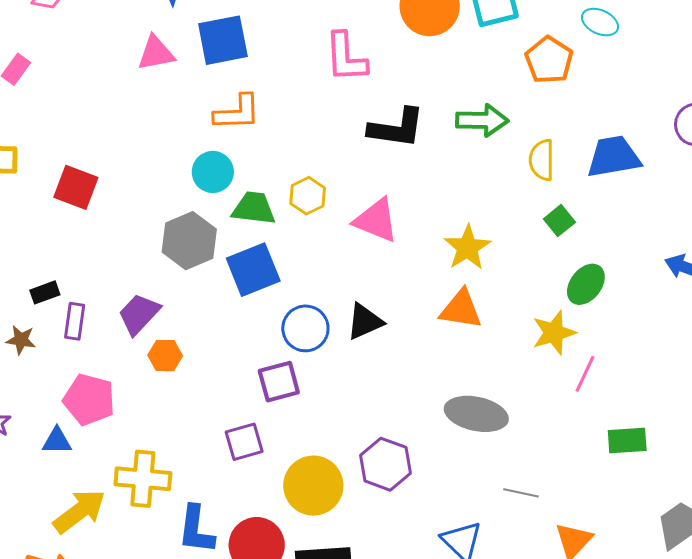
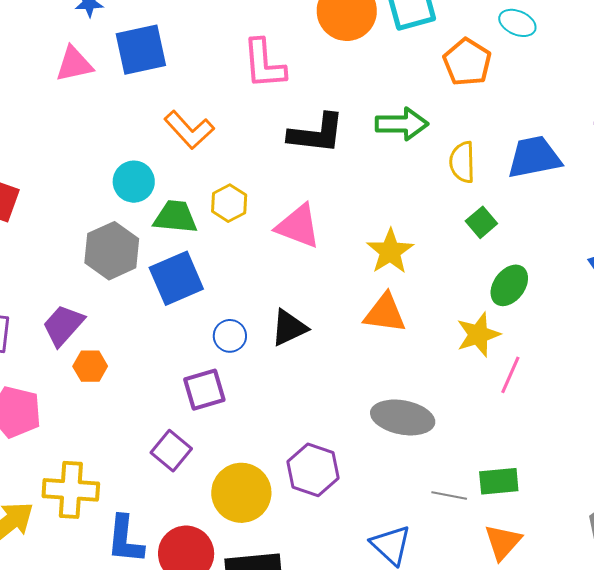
orange L-shape: (237, 113) -> (189, 130), moved, turned 51
blue circle: (305, 328) -> (230, 336), size x0.7
green rectangle: (627, 440) -> (499, 481), moved
purple square: (244, 442) -> (171, 451), turned -33

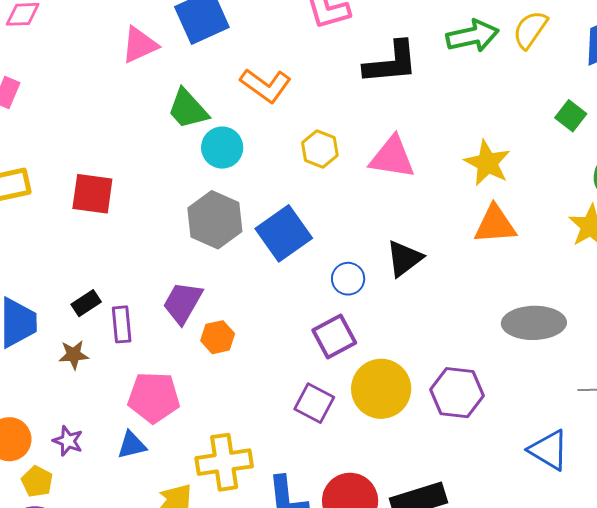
yellow semicircle: (462, 162) -> (530, 30), moved, turned 48
green trapezoid: (175, 217) -> (188, 109), moved, turned -126
yellow circle: (241, 493) -> (381, 389), moved

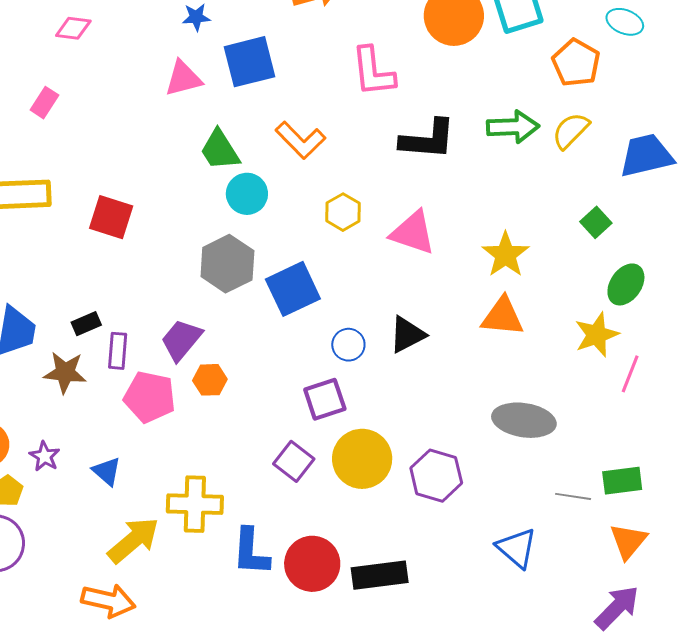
brown star: (74, 355) -> (65, 372), size x1.4
pink pentagon: (154, 397) -> (150, 397), moved
blue triangle: (132, 445) -> (107, 471), turned 44

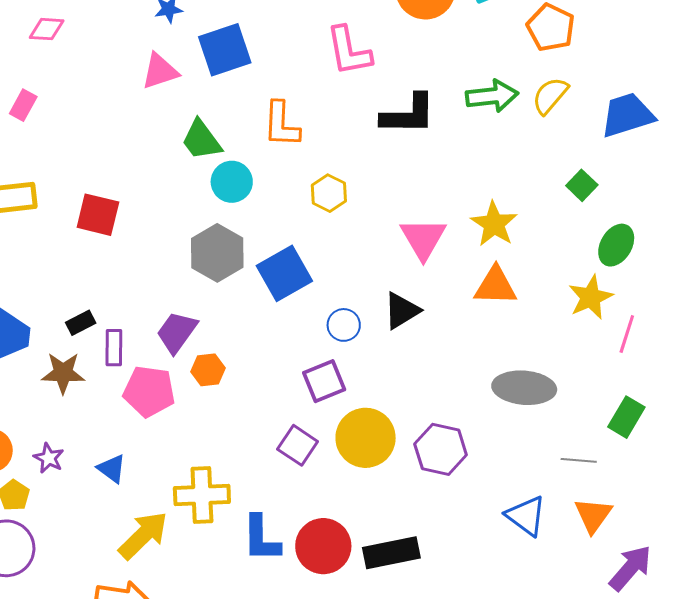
orange L-shape: (301, 140) -> (281, 124), turned 51
pink triangle: (413, 233) -> (423, 238), moved, turned 45
green rectangle: (622, 481) -> (626, 417), moved, turned -48
orange triangle: (628, 541) -> (593, 515), moved

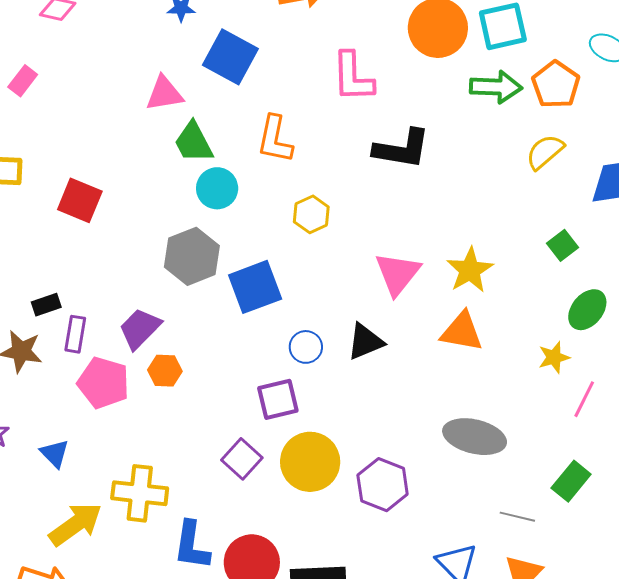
blue square: (225, 50) -> (230, 57), turned 38
pink triangle: (160, 71) -> (164, 94), moved
green arrow: (492, 96) -> (496, 87), moved
yellow star: (591, 297) -> (554, 357), size x0.7

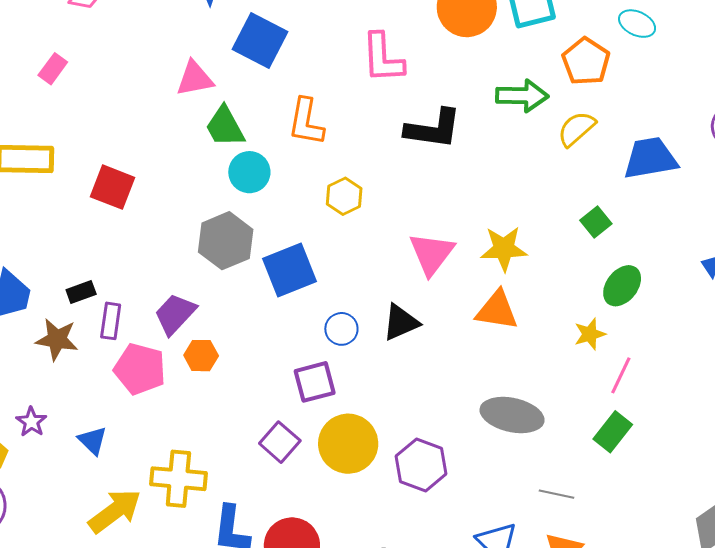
green arrow: (496, 87) -> (522, 96), moved
yellow star: (470, 270) -> (504, 249), turned 30
green rectangle: (571, 481) -> (613, 432), moved

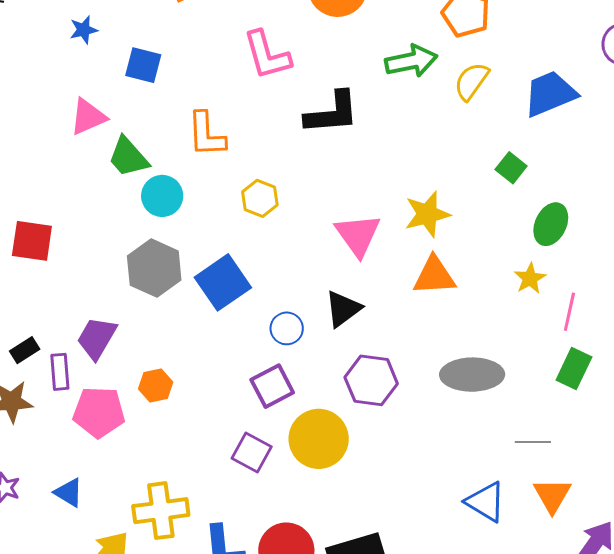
blue square: (260, 40) -> (143, 65), size x0.7
purple trapezoid: (175, 314) -> (97, 338), moved
purple hexagon: (421, 465) -> (371, 380), moved

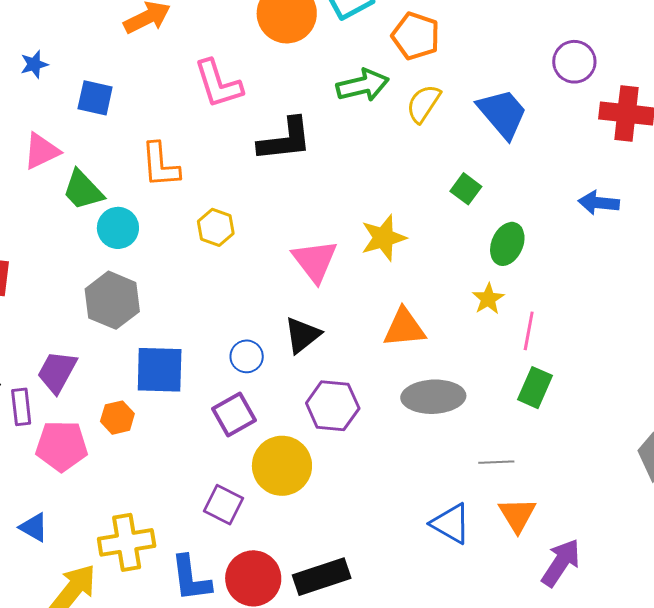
blue trapezoid: (550, 94) -> (502, 113), turned 74
orange triangle: (434, 276) -> (404, 328), moved
blue square: (223, 282) -> (160, 370), moved, turned 38
purple square: (252, 452) -> (223, 505), moved

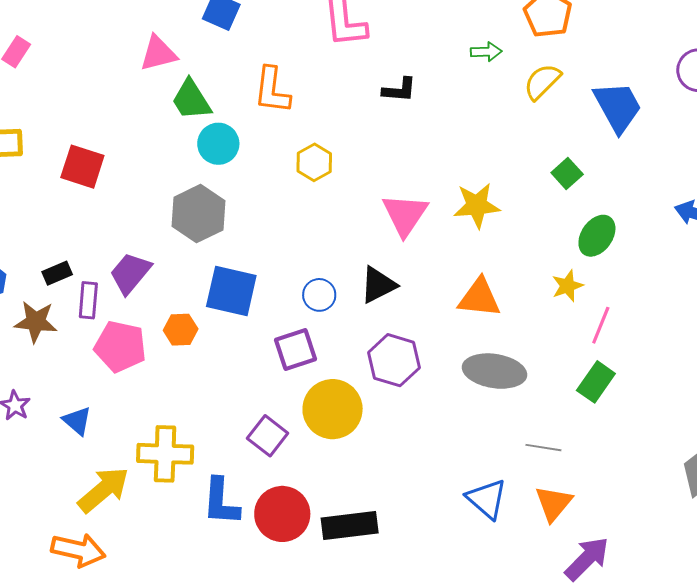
green arrow: (363, 85) -> (486, 52), size x0.6
black L-shape: (285, 140) -> (399, 90), size x0.6

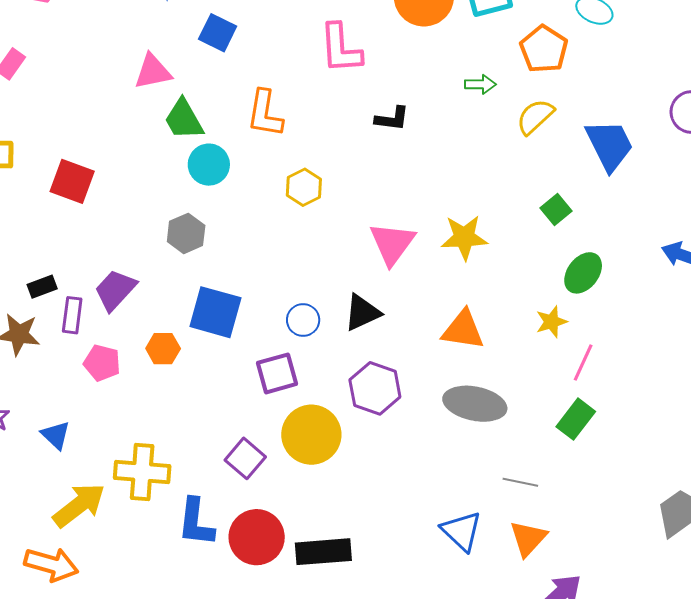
gray hexagon: (199, 214) -> (186, 233), size x0.7
pink pentagon: (120, 347) -> (102, 363), size x0.7

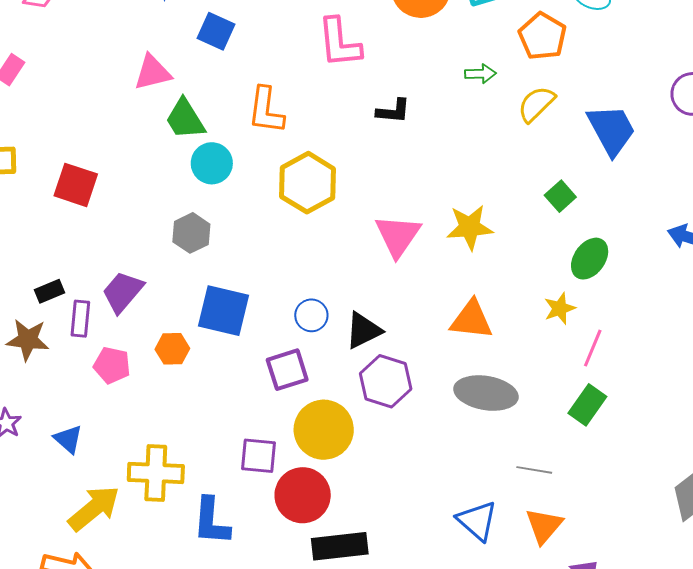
yellow hexagon: (304, 187) -> (308, 183), size x1.6
black triangle: (362, 313) -> (363, 330), moved
purple square: (245, 458) -> (258, 456), turned -33
red circle: (257, 537) -> (303, 495), moved

